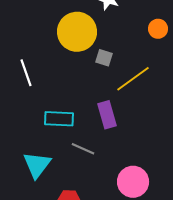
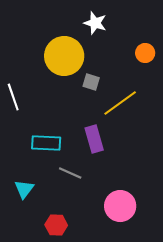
cyan triangle: (37, 165) -> (24, 189), size x0.7

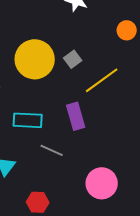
yellow circle: (64, 56) -> (35, 59), moved
gray square: (91, 82) -> (73, 59), turned 36

